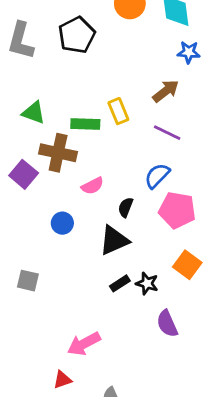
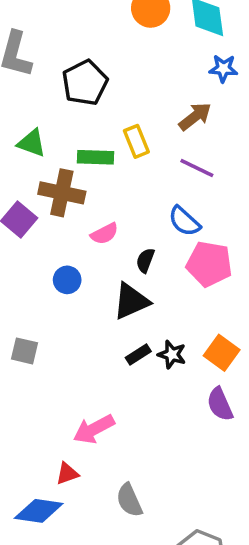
black pentagon: (77, 35) -> (85, 83), moved
blue semicircle: (157, 176) -> (184, 221), turned -92
orange square: (187, 265) -> (222, 353), moved
purple semicircle: (167, 324) -> (220, 404), moved

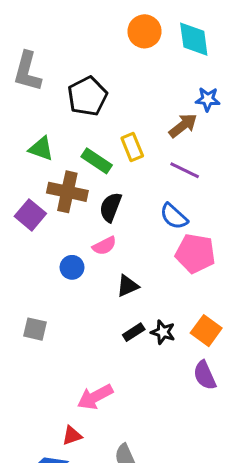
blue star: (223, 68) -> (208, 99), moved
green rectangle: (96, 157) -> (97, 161), turned 32
pink semicircle: (104, 234) -> (104, 246), moved
black semicircle: (145, 260) -> (111, 207), moved, size x1.4
black triangle: (131, 301) -> (128, 286), size x0.7

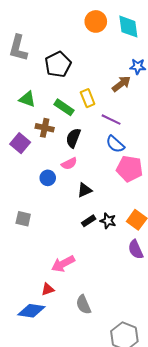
purple line: (185, 170) -> (111, 120), moved
brown cross: (67, 192) -> (45, 128), size x0.7

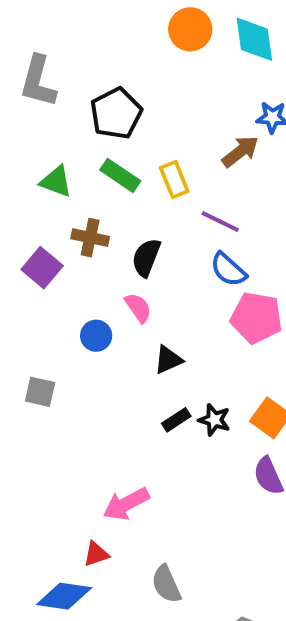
green rectangle: (64, 107) -> (120, 175), moved
pink semicircle: (69, 164) -> (138, 308), turned -98
gray square: (23, 219) -> (40, 392), moved

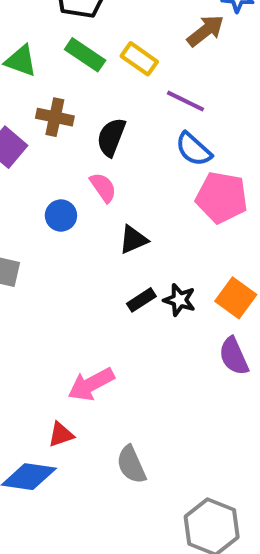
yellow rectangle: (174, 179) -> (139, 59), turned -33

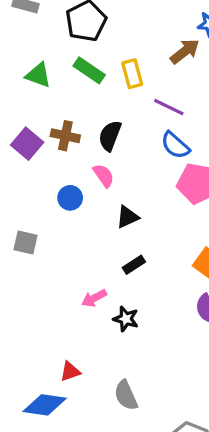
yellow rectangle: (139, 59) -> (132, 74), turned 40
brown cross: (55, 117) -> (65, 136), moved
black star: (179, 300) -> (126, 319), moved
pink arrow: (91, 384) -> (94, 298), moved, size x0.7

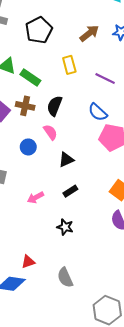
brown arrow: (185, 51) -> (89, 33), moved
green rectangle: (89, 70) -> (30, 77), moved
purple line: (169, 107) -> (105, 79), moved
pink arrow: (94, 298) -> (36, 197), moved

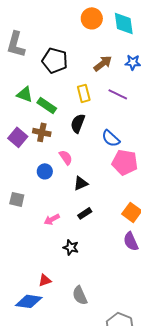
black pentagon: (39, 30) -> (55, 60), turned -30
purple line: (105, 79) -> (118, 94), moved
black semicircle: (55, 106) -> (78, 123), moved
black star: (65, 227) -> (71, 247), moved

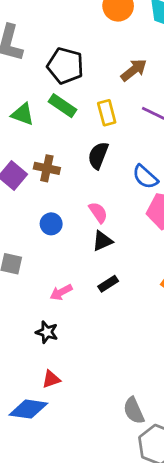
green rectangle: (47, 105) -> (63, 106), moved
pink semicircle: (66, 157) -> (98, 212), moved
black star: (71, 247) -> (47, 332), moved
gray semicircle: (80, 295) -> (134, 411), moved

